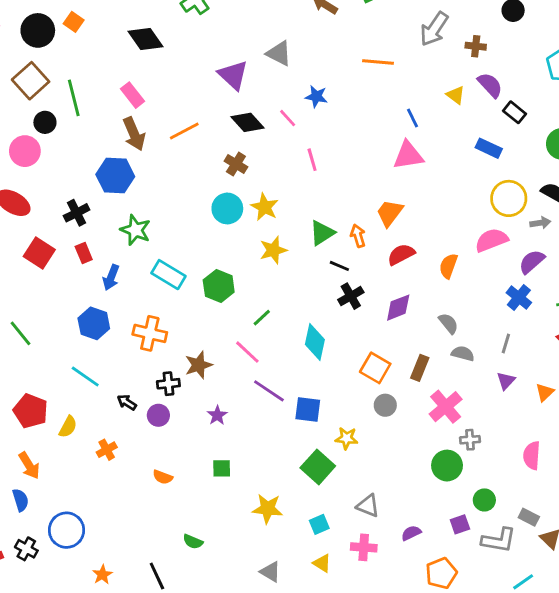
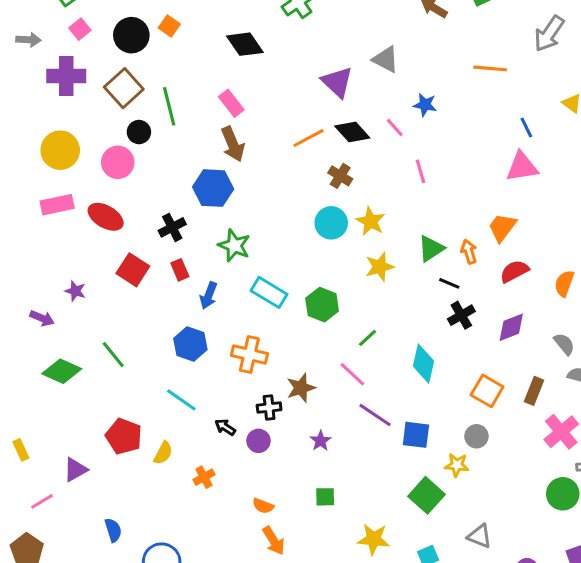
orange line: (184, 131) -> (308, 138), moved
gray circle: (385, 405) -> (476, 436), moved
orange arrow: (29, 466) -> (274, 541), moved

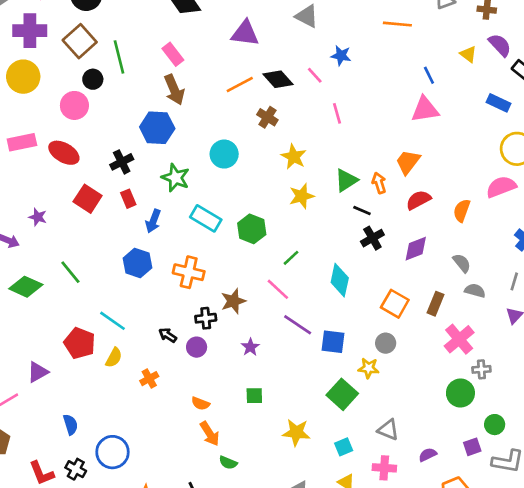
purple triangle: (337, 82) -> (245, 33), moved, turned -36
yellow circle: (60, 150) -> (23, 77), moved
cyan circle: (331, 223) -> (224, 154), moved
cyan line: (181, 400) -> (113, 321), moved

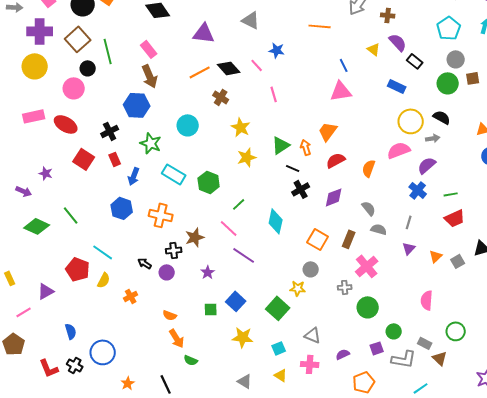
blue square: (333, 342) -> (236, 301), moved, turned 36
gray cross: (481, 369) -> (345, 287), moved

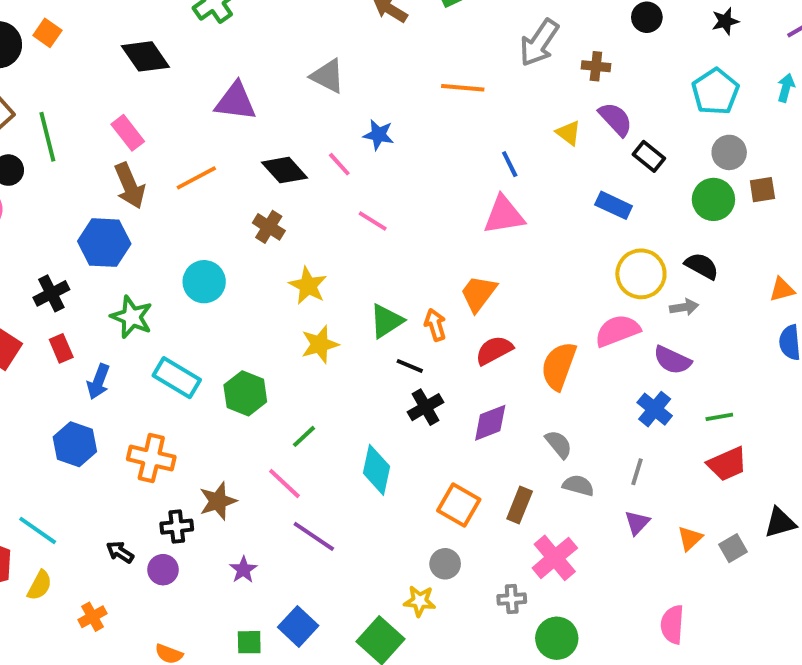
orange line: (200, 72) -> (196, 178), moved
pink line: (274, 94) -> (373, 221), turned -42
purple semicircle: (427, 165) -> (672, 360), turned -114
orange semicircle: (369, 168) -> (559, 366), size x1.4

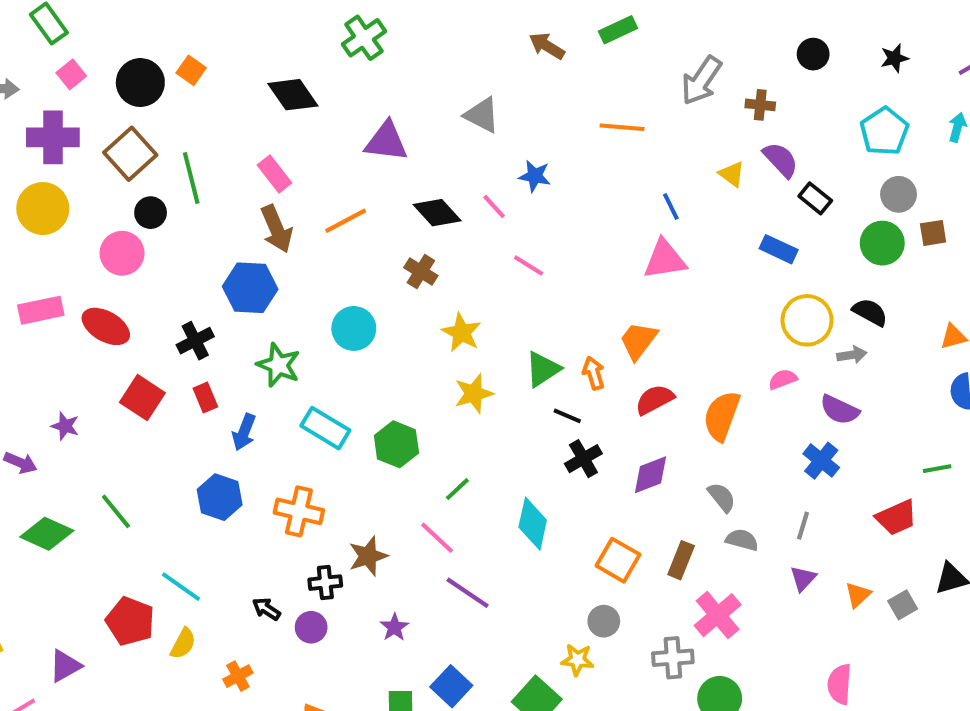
pink semicircle: (617, 331) -> (783, 379), size x0.6
green line: (719, 417) -> (937, 469), moved
gray cross: (512, 599) -> (673, 658), size x1.4

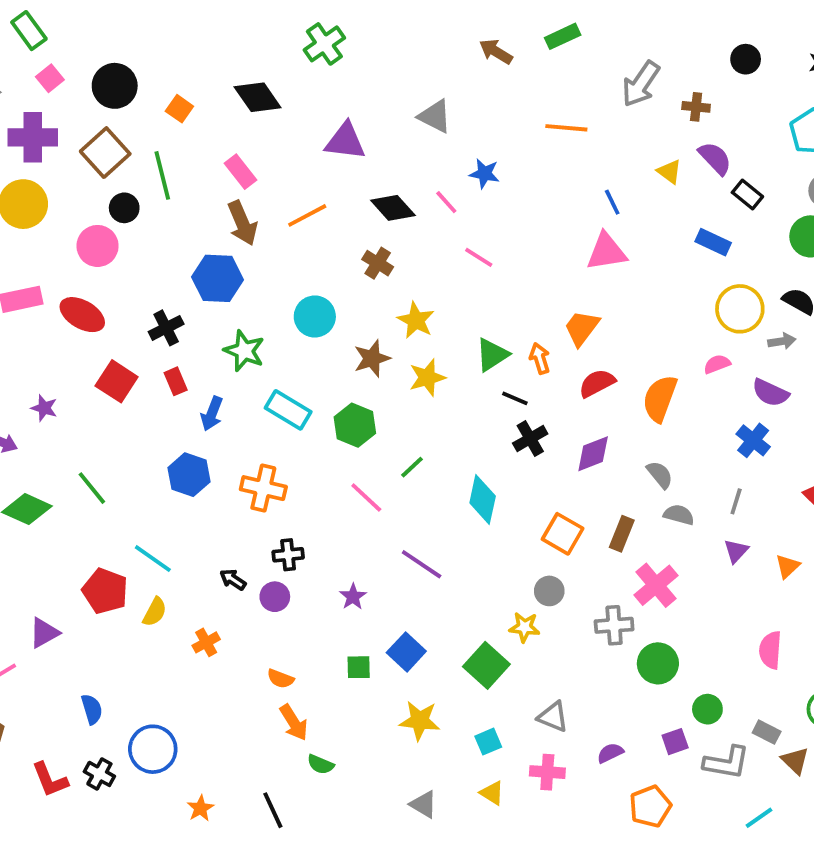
orange square: (191, 70) -> (179, 109), moved
pink line: (437, 538) -> (366, 498), moved
brown star: (368, 556) -> (372, 358), moved

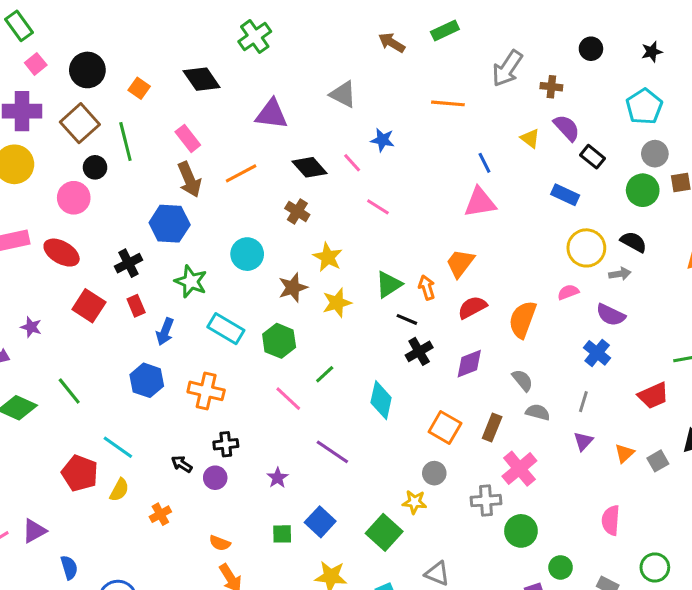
purple triangle: (44, 633) -> (34, 531), moved

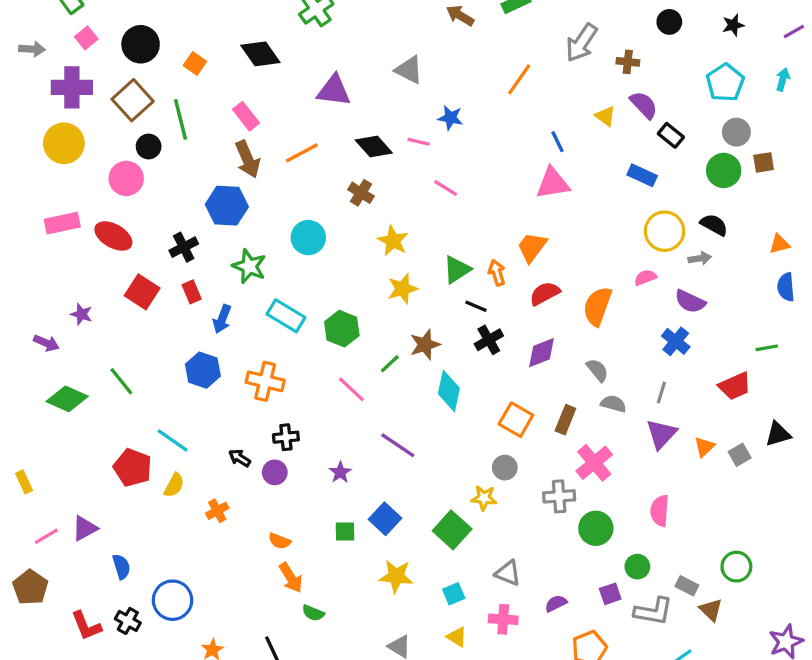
orange line: (448, 103) -> (519, 79), turned -60
pink line: (352, 163) -> (419, 142), turned -35
brown star: (293, 288) -> (425, 345), moved
purple triangle: (583, 441) -> (661, 434), size x1.5
pink semicircle: (611, 520) -> (660, 511), moved

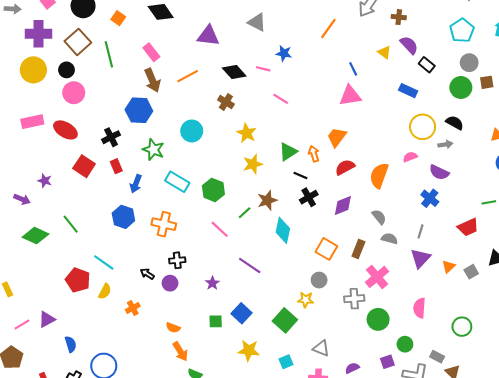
black circle: (149, 147) -> (66, 70), moved
green circle: (736, 567) -> (462, 327), moved

